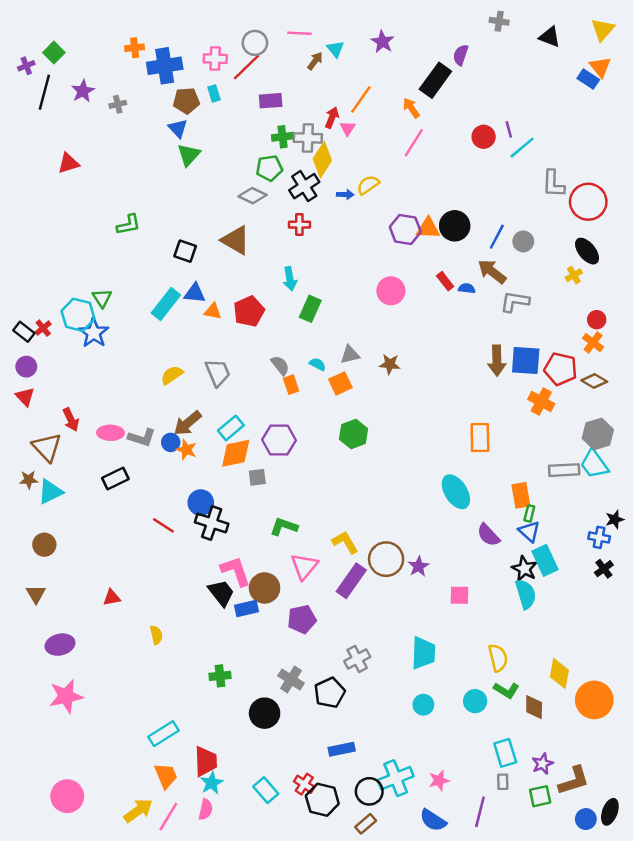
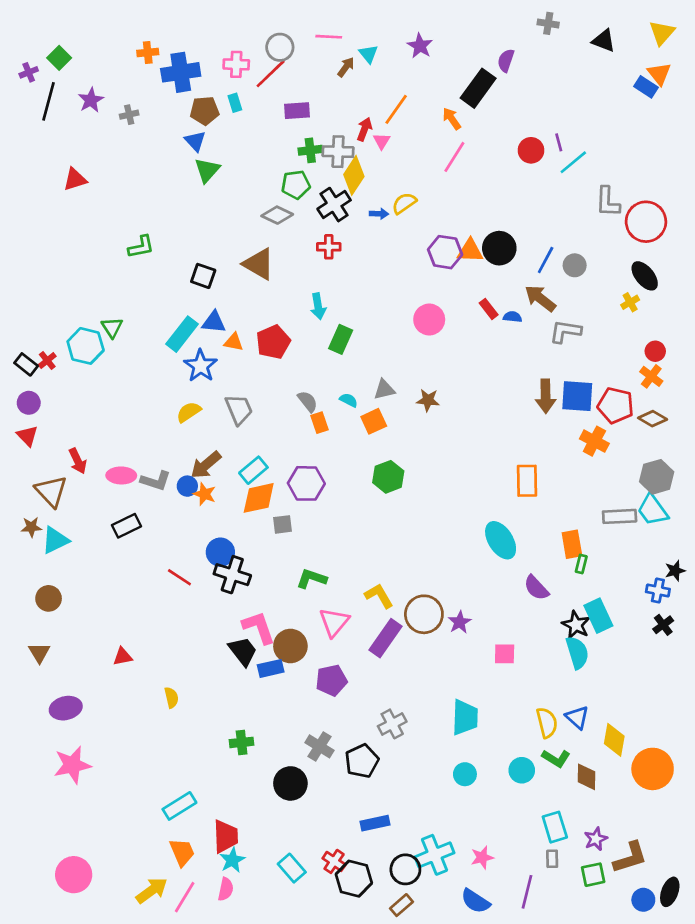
blue star: (94, 333) -> (201, 366), moved
blue triangle: (529, 531) -> (577, 717), moved

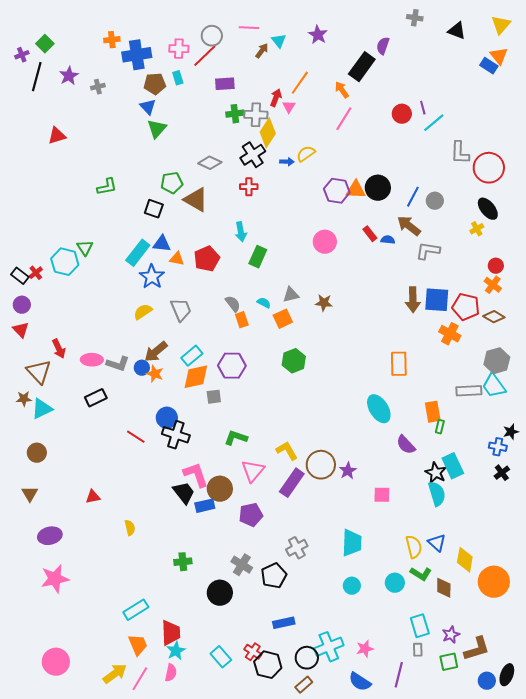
green pentagon: (296, 185) -> (172, 183), moved

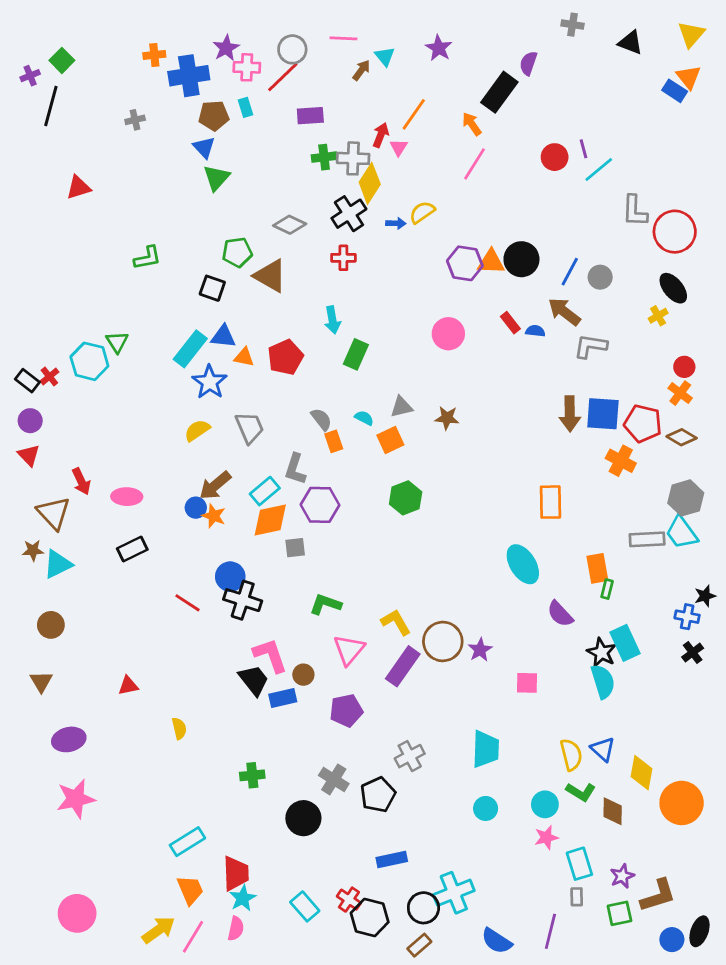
purple star: (69, 76) -> (226, 48), moved
gray L-shape: (118, 364) -> (295, 469), moved, turned 90
brown circle: (220, 489) -> (303, 675), size x0.6
pink star: (365, 649) -> (546, 837), moved

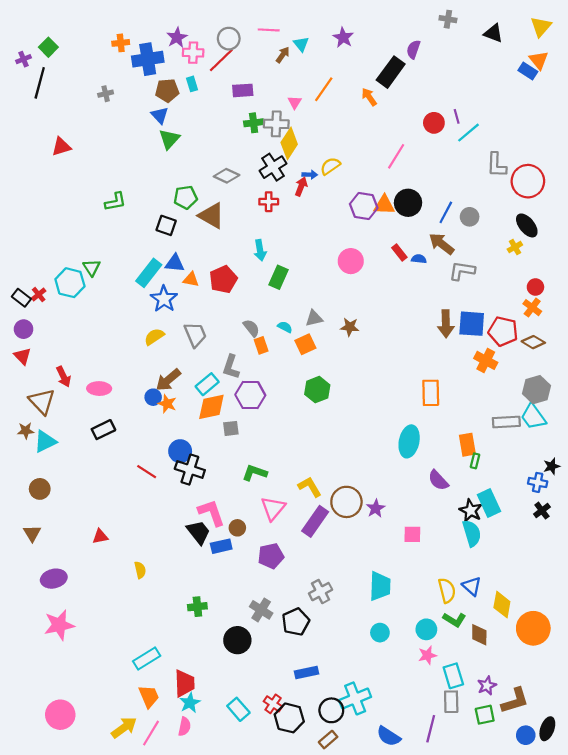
red arrow: (381, 135) -> (301, 187), moved
pink triangle: (399, 147) -> (295, 102), moved
pink line: (475, 164) -> (396, 156), moved
cyan ellipse: (523, 564) -> (409, 441), turned 44
gray rectangle: (577, 897) -> (451, 702), size x1.5

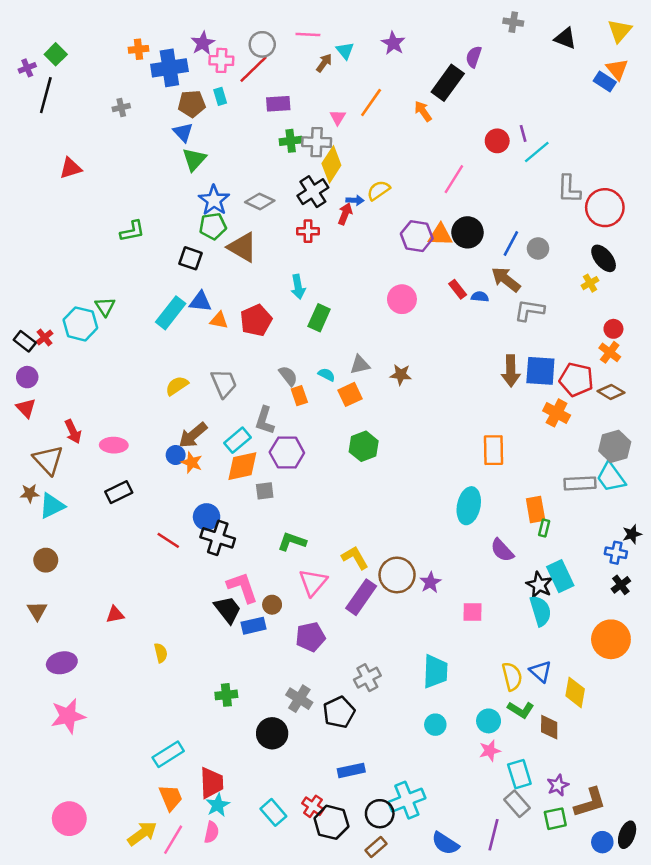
blue star: (164, 299) -> (214, 200), moved
orange circle: (533, 628) -> (611, 639), moved
gray rectangle: (451, 702) -> (517, 804), turned -40

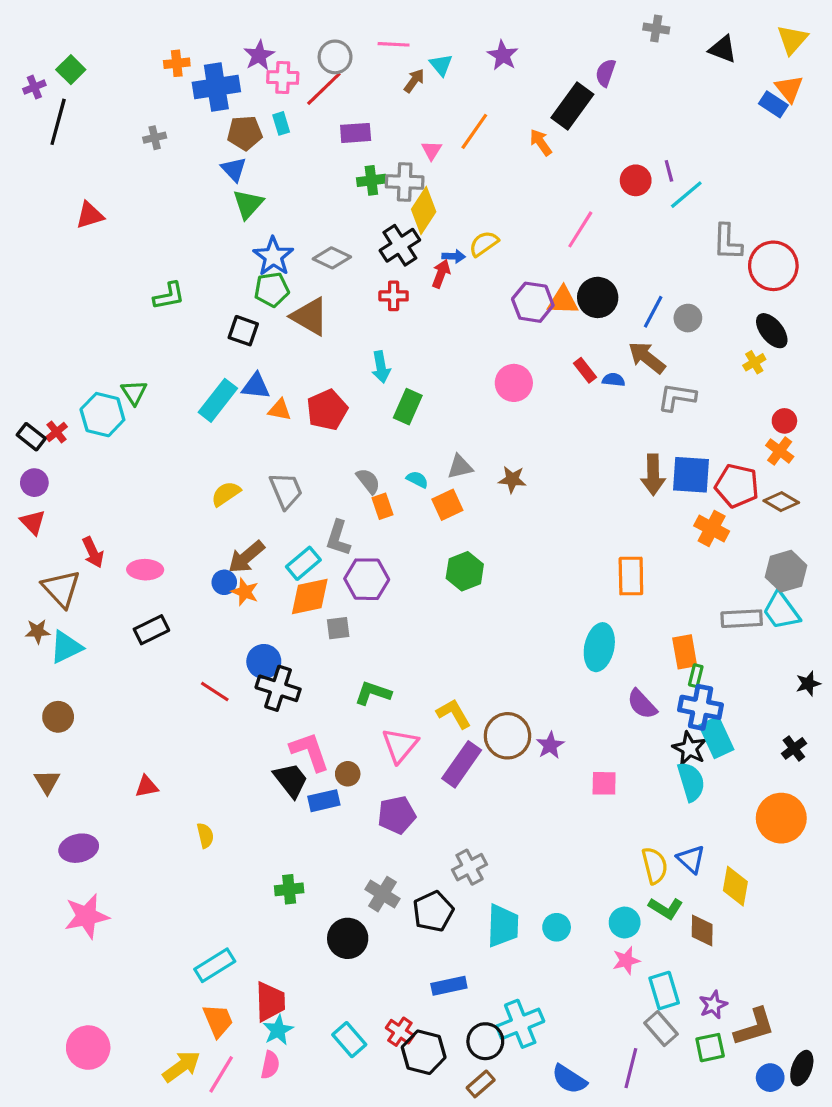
blue cross: (616, 553) -> (701, 707), moved, size x1.5
cyan trapezoid: (435, 671) -> (503, 926), moved

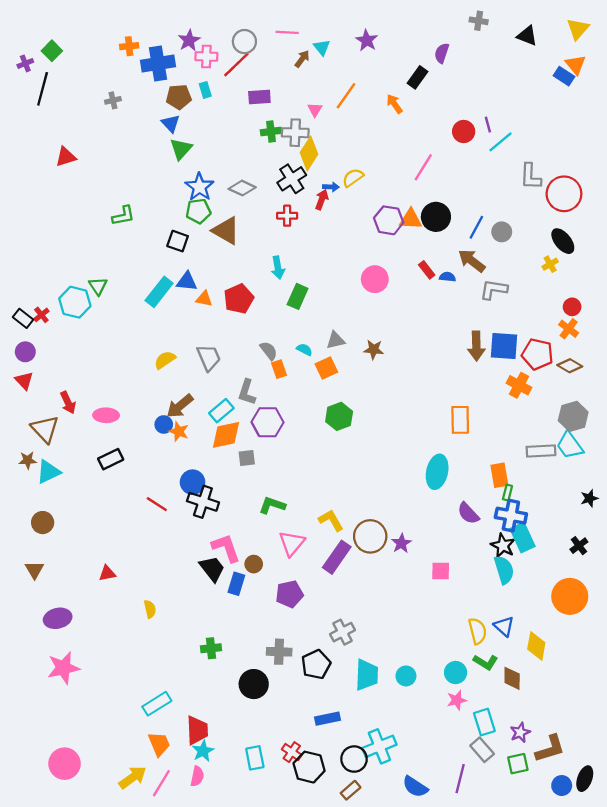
black rectangle: (572, 106) -> (417, 77), size x0.7
blue rectangle: (324, 801) -> (236, 584), turned -60
gray cross: (382, 894) -> (279, 652), turned -30
cyan rectangle: (349, 1040) -> (255, 758), turned 30

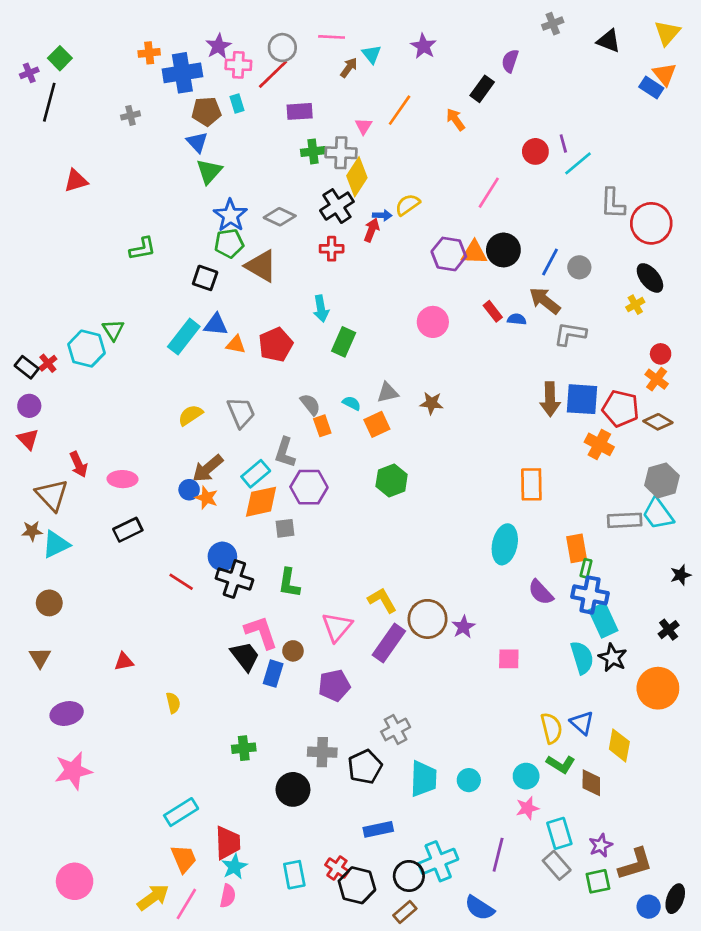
gray cross: (479, 21) -> (553, 24), turned -30
green L-shape: (272, 505) -> (289, 583), moved, turned -100
black star: (503, 546) -> (613, 658), moved
purple line: (460, 779) -> (498, 855), moved

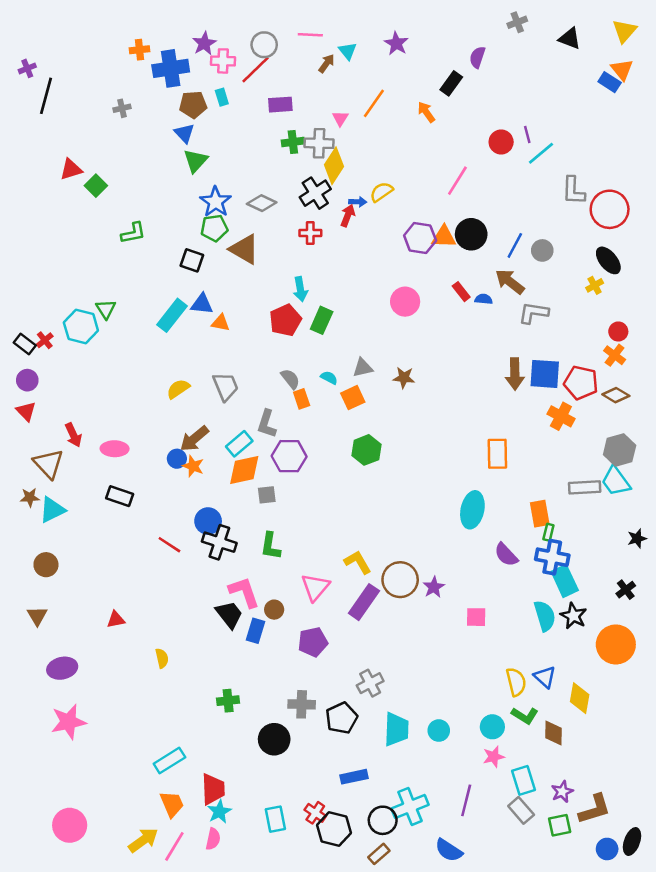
green square: (60, 58) -> (96, 186), moved
red pentagon: (276, 345) -> (285, 320), moved
black rectangle: (128, 530) -> (120, 496), turned 45

